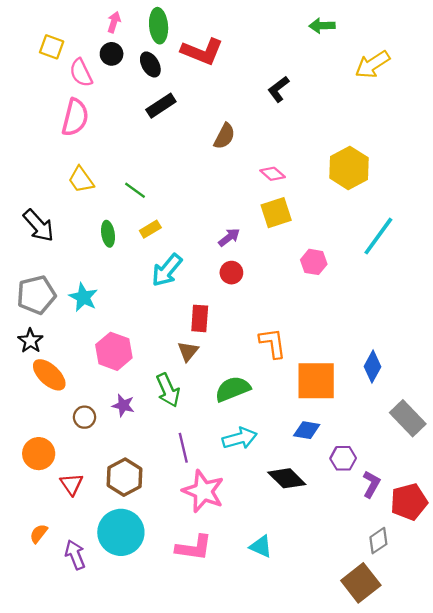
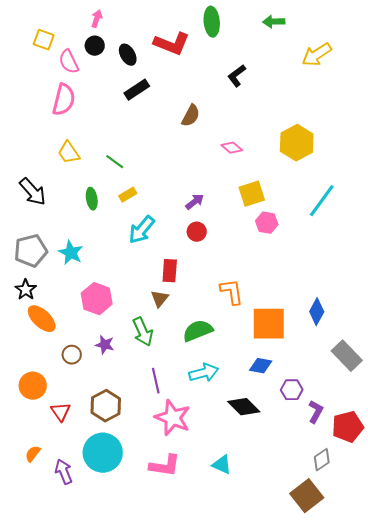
green ellipse: (159, 26) -> (212, 22), moved
yellow square: (276, 213) -> (252, 194), moved

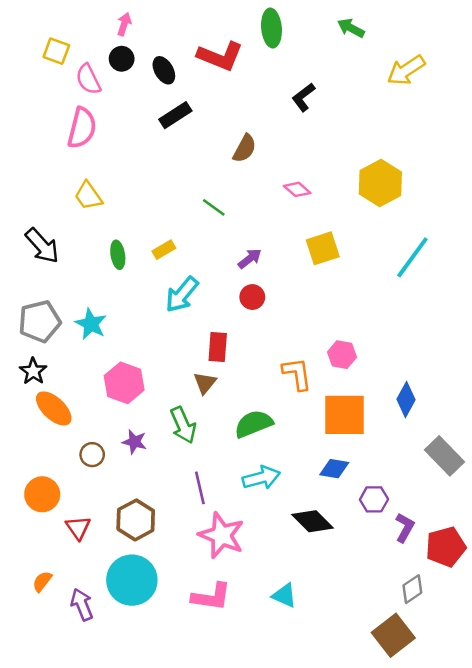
green arrow: (274, 22) -> (351, 28), turned 30
green line: (115, 162) -> (214, 207), moved
pink hexagon: (267, 223) -> (342, 355), moved

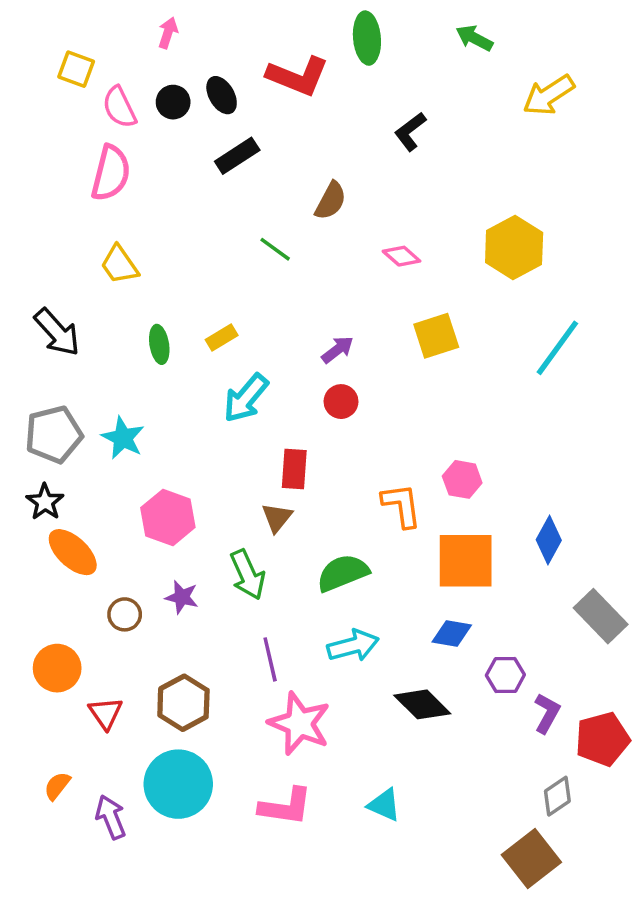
black circle: (122, 59) -> (173, 102), moved
green line: (214, 207) -> (275, 249), moved

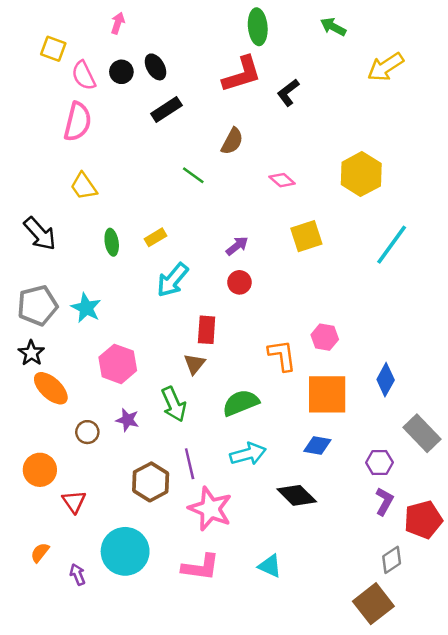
red L-shape: (298, 76) -> (242, 74), moved, turned -39
purple hexagon: (505, 675) -> (379, 462), moved
brown hexagon: (183, 703) -> (151, 482), moved
purple arrow: (111, 817) -> (78, 574), size x0.7

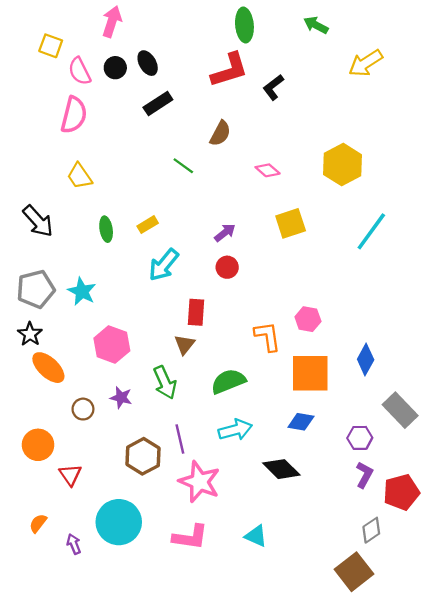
pink arrow: (118, 23) -> (112, 22), size x1.5

